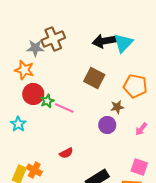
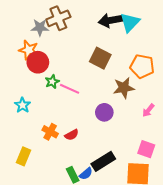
red circle: (33, 94) -> (38, 62), moved
brown star: (117, 107) -> (124, 88), size x1.5
purple circle: (107, 125) -> (104, 112), moved
orange cross: (34, 170) -> (50, 132), moved

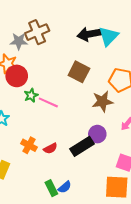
purple circle: (104, 112) -> (97, 134), moved
black rectangle: (103, 161) -> (82, 146), moved

